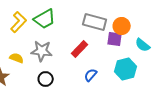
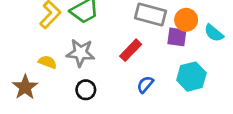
cyan semicircle: (143, 45) -> (214, 33), moved

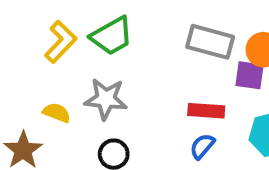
red rectangle: (131, 50) -> (206, 111), moved, turned 50

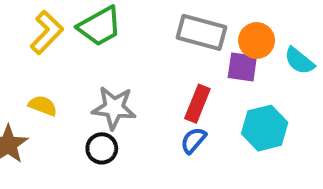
gray star: (106, 99) -> (114, 108), moved
red rectangle: (206, 111) -> (197, 104), turned -72

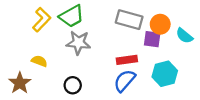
red rectangle: (197, 104) -> (127, 60), turned 60
gray star: (114, 108) -> (78, 43), moved
blue semicircle: (193, 140) -> (125, 81), size x1.5

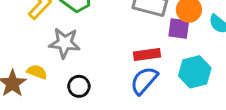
gray star: (78, 43) -> (64, 43), moved
yellow semicircle: (39, 61) -> (37, 72), moved

